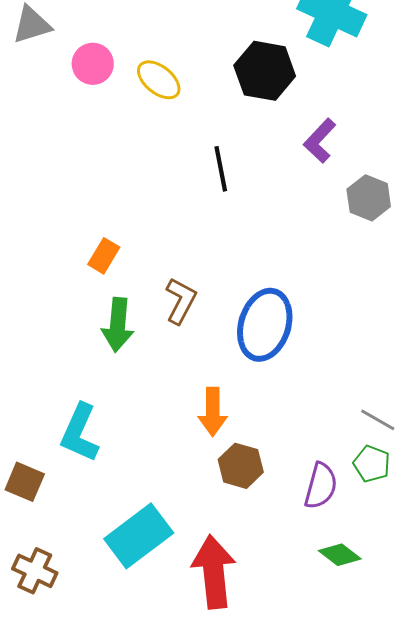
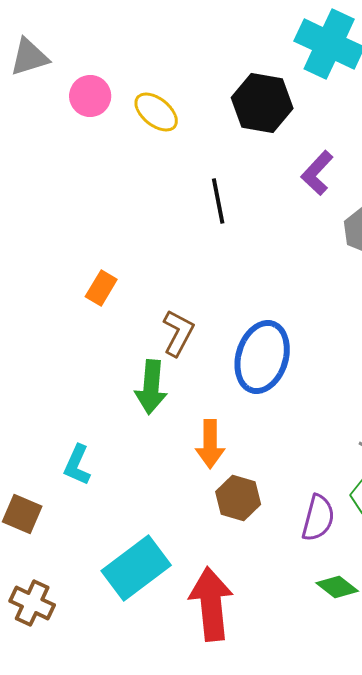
green arrow: (118, 325) -> (151, 387), moved
cyan L-shape: (80, 433) -> (77, 465), size x0.7

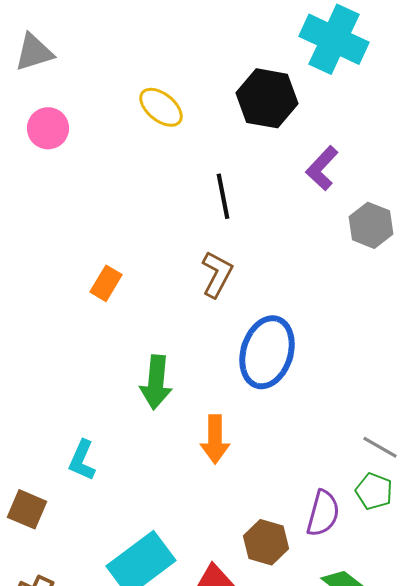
pink circle: (90, 96) -> (48, 128), moved
brown L-shape: (178, 333) -> (217, 274), moved
brown hexagon: (238, 498) -> (266, 542), moved

